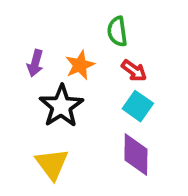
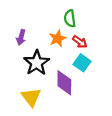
orange star: (80, 65) -> (58, 38), moved
purple diamond: (136, 155) -> (64, 83), moved

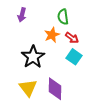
purple arrow: (21, 37) -> (22, 15), moved
purple diamond: (64, 83) -> (55, 89), moved

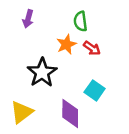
cyan square: (74, 57) -> (95, 90), moved
yellow triangle: (28, 88) -> (22, 112), moved, turned 30

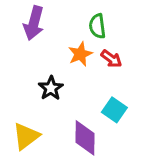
purple arrow: (28, 19) -> (34, 23), size x1.5
black star: (42, 73) -> (51, 88), size x0.7

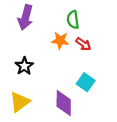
orange star: (80, 54) -> (60, 41), turned 30
black star: (51, 88) -> (24, 66), moved

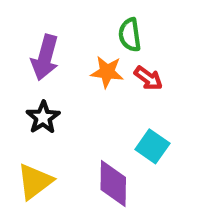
purple arrow: (25, 17) -> (45, 58), moved

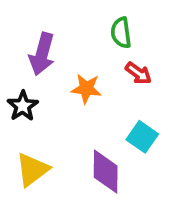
orange star: (107, 72) -> (86, 89), moved
black star: (43, 117) -> (23, 106), moved

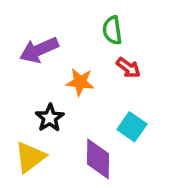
purple arrow: (42, 54) -> (39, 50), turned 51
black star: (23, 106) -> (50, 118), moved

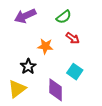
green semicircle: (112, 30) -> (64, 17), turned -119
purple arrow: (39, 50) -> (25, 16), moved

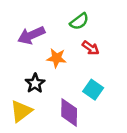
purple arrow: (25, 16) -> (31, 35), moved

